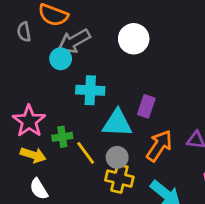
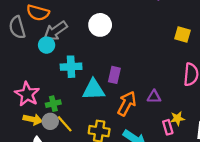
gray semicircle: (24, 32) -> (17, 27), size x1.5
yellow line: (86, 153) -> (65, 124), moved
gray circle: (117, 157) -> (50, 121), moved

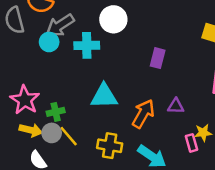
cyan cross: (71, 67) -> (87, 45), moved
purple rectangle: (114, 75) -> (158, 58), moved

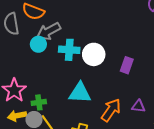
white circle: (113, 19) -> (94, 54), moved
yellow arrow: (31, 130) -> (17, 116), turned 150

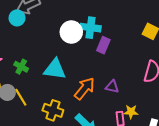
cyan cross: (69, 50) -> (90, 28), moved
green cross: (39, 102) -> (21, 67), moved, turned 32

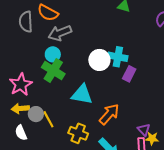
cyan circle: (17, 18) -> (53, 54), moved
green cross: (21, 67) -> (53, 71), moved, size x1.6
purple triangle: (112, 87) -> (144, 130), moved, turned 32

